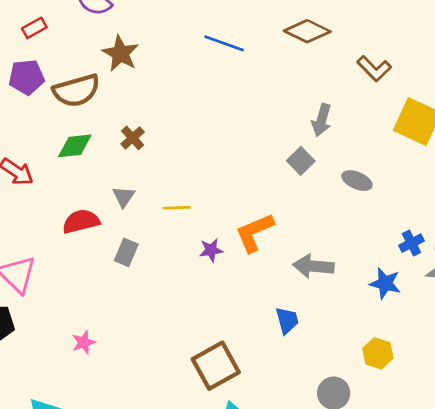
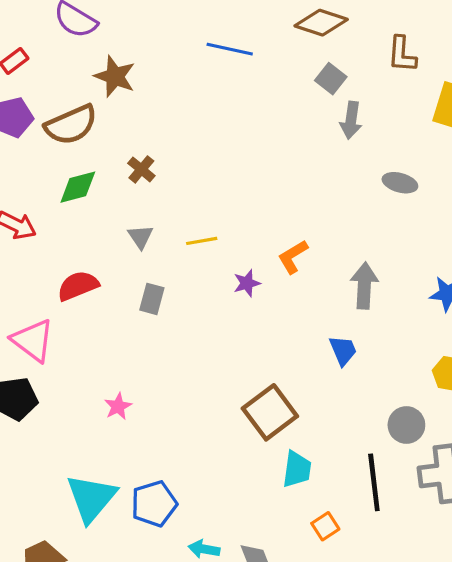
brown L-shape: (374, 69) -> (402, 54), turned 56
gray square: (301, 161) -> (331, 79), moved
red semicircle: (81, 221) -> (78, 286), moved
orange L-shape: (255, 232) -> (293, 257), size x0.7
gray arrow: (313, 266) -> (364, 286), turned 96

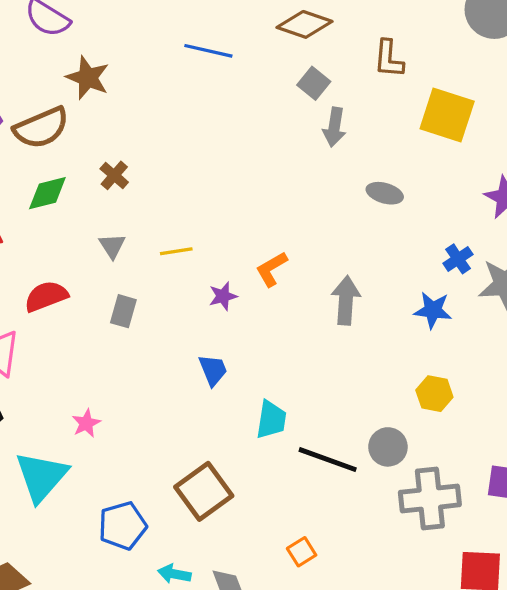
blue trapezoid: (343, 350) -> (213, 370), moved
brown square: (270, 412) -> (204, 491), moved
cyan trapezoid: (297, 469) -> (271, 420), moved
black line: (374, 482) -> (328, 460), moved, turned -64
cyan triangle: (91, 498) -> (41, 477), moved

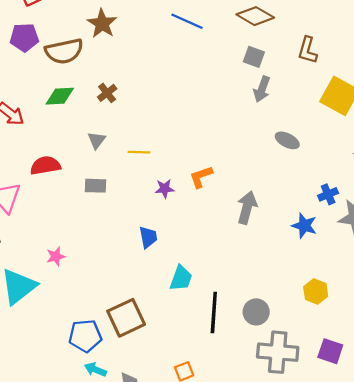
gray square: (314, 83) -> (254, 57), turned -30
gray rectangle: (123, 311) -> (95, 186), turned 65
yellow hexagon: (434, 394) -> (316, 291), moved
black line: (328, 460) -> (214, 313), turned 63
blue pentagon: (123, 526) -> (85, 336), moved

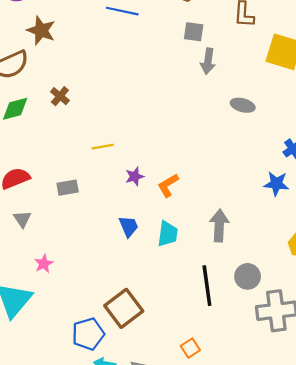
gray triangle: (97, 140) -> (22, 219), moved
orange L-shape: (201, 177) -> (168, 185), moved
gray arrow: (247, 208) -> (219, 225), moved
cyan trapezoid: (181, 278) -> (168, 234), moved

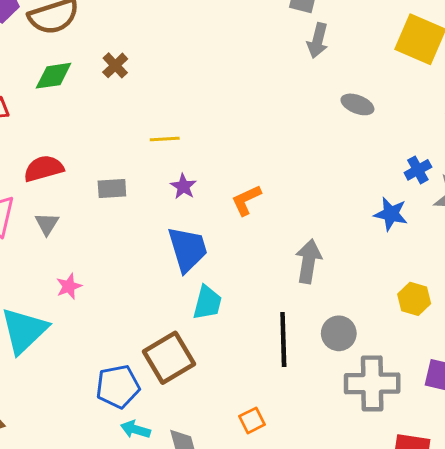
purple star: (135, 176) -> (183, 186), moved, turned -30
blue trapezoid: (129, 226) -> (188, 249), size x1.6
cyan trapezoid: (168, 234) -> (207, 303), moved

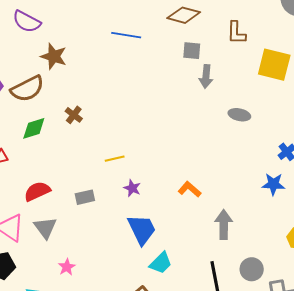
orange L-shape: (246, 200) -> (190, 189), moved, turned 75
gray triangle: (47, 224) -> (45, 228), size x1.4
cyan trapezoid: (207, 303) -> (161, 263), turned 40

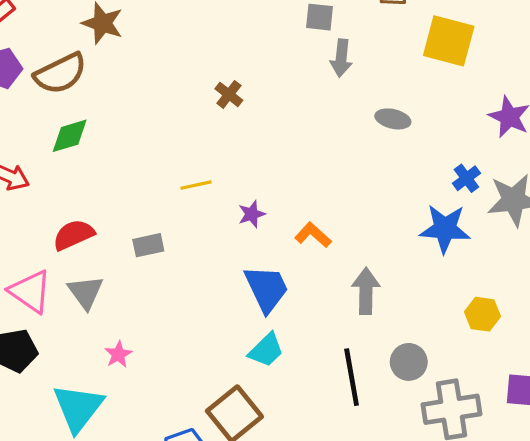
brown cross: (74, 115) -> (229, 94), moved
blue star: (273, 184) -> (445, 229), size x1.4
purple star: (132, 188) -> (252, 214), moved, turned 30
blue trapezoid: (142, 229) -> (266, 289), moved

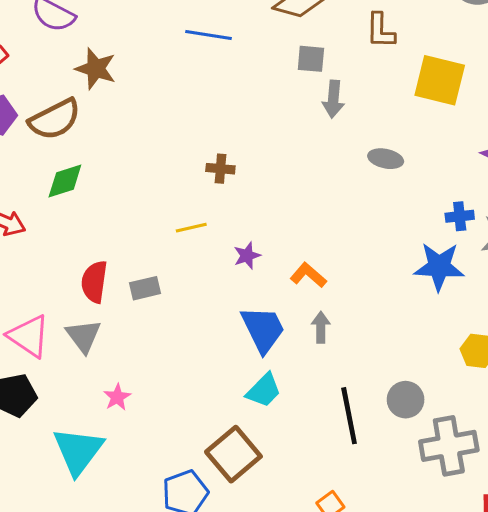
brown cross: (229, 94) -> (220, 169), moved, turned -32
blue cross: (466, 178) -> (460, 216), turned 32
red semicircle: (74, 235) -> (94, 282), moved, turned -57
gray arrow: (366, 291) -> (321, 327), moved, size x0.7

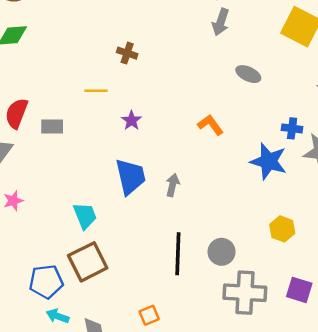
purple star: (247, 256) -> (131, 120), turned -30
orange L-shape: (308, 275) -> (211, 125), moved
cyan trapezoid: (264, 390) -> (85, 216), moved, turned -80

